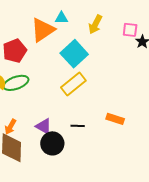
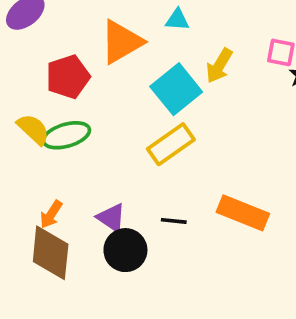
cyan triangle: (61, 18) -> (177, 20), moved
yellow arrow: (95, 24) -> (219, 66), moved
orange rectangle: (115, 119) -> (243, 213), size x1.5

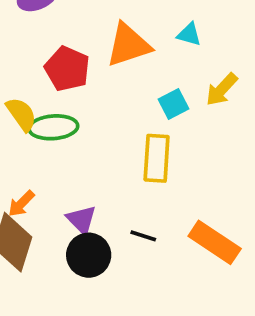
red pentagon: (68, 77) -> (67, 69), turned 30
cyan square: (176, 89) -> (173, 104), size x0.6
yellow rectangle: (171, 144) -> (157, 158), turned -63

